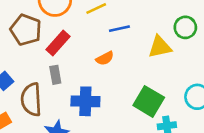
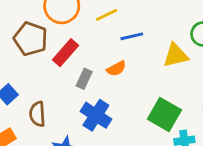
gray rectangle: (55, 75) -> (84, 79), moved, turned 36
brown semicircle: (31, 100) -> (37, 114), size x0.7
blue cross: (85, 101) -> (96, 115), turned 32

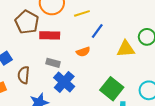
blue line: (132, 36) -> (97, 31), turned -49
red rectangle: (66, 53) -> (50, 35), turned 42
gray rectangle: (84, 79) -> (53, 63), moved, turned 72

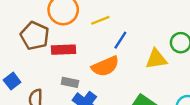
orange semicircle: (83, 52) -> (105, 66), size x1.6

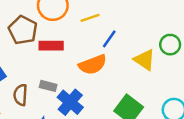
yellow triangle: (156, 59) -> (144, 60), turned 40
gray rectangle: (70, 82) -> (48, 86), moved

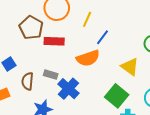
yellow line: (90, 18) -> (87, 19), turned -49
yellow triangle: (144, 60) -> (130, 67), moved

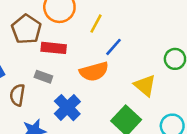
gray rectangle: (51, 75) -> (43, 77), moved

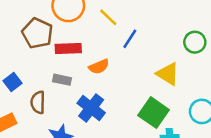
yellow line: (96, 24) -> (108, 17), turned -66
orange semicircle: (94, 71) -> (99, 67), moved, size x0.7

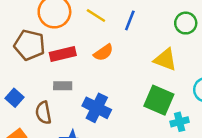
blue line: (130, 39) -> (130, 20), moved
orange semicircle: (99, 67) -> (103, 53), moved

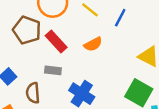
red rectangle: (63, 54) -> (56, 42), turned 55

